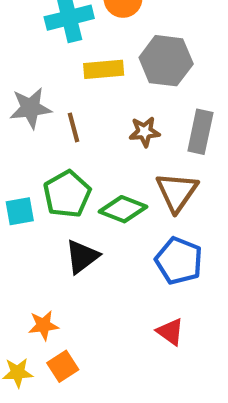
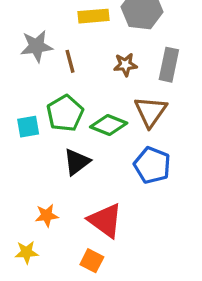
red triangle: (170, 332) -> (105, 220), moved, size x1.6
orange square: (63, 366) -> (92, 261), moved, turned -30

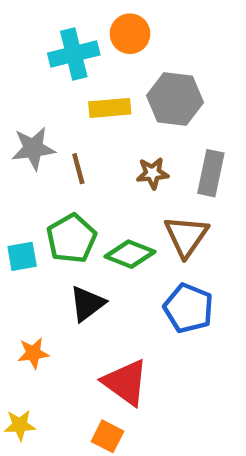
orange star: (47, 215) -> (33, 353), moved

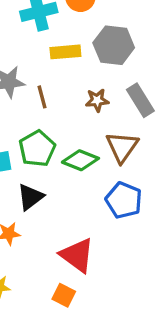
gray rectangle: (211, 173) -> (140, 100), turned -44
black triangle: (87, 304) -> (30, 197), moved

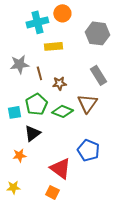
gray hexagon: (114, 45) -> (97, 33), moved
brown star: (97, 100) -> (59, 83), moved
blue pentagon: (124, 200) -> (88, 150), moved

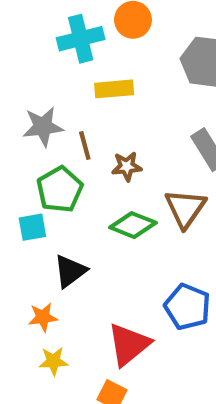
green pentagon: (36, 104) -> (60, 189), moved
red triangle: (60, 168) -> (129, 344), turned 45
yellow star: (13, 187) -> (53, 361), moved

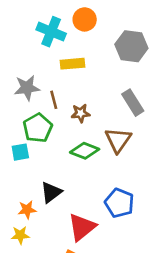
cyan cross: (81, 39) -> (51, 32), turned 36
black triangle: (70, 271) -> (51, 192), moved
yellow star: (53, 361) -> (20, 235), moved

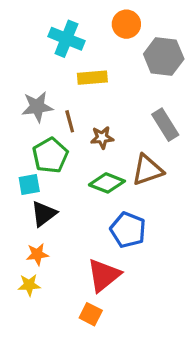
orange circle: (85, 19) -> (126, 24), moved
brown triangle: (118, 140) -> (147, 170), turned 36
black triangle: (51, 192) -> (44, 214), moved
blue pentagon: (119, 203) -> (128, 230), moved

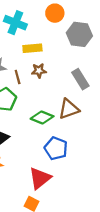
brown star: (102, 138) -> (39, 71), moved

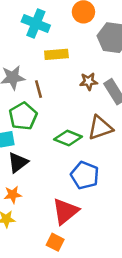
brown star: (39, 71) -> (89, 81), moved

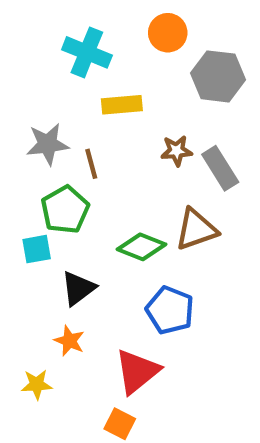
black triangle: (18, 162) -> (78, 288), moved
orange star: (13, 195) -> (69, 341), moved, turned 30

